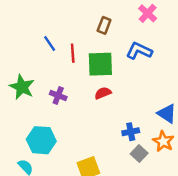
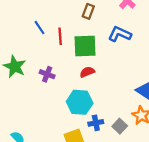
blue cross: (131, 132) -> (96, 123), moved
cyan hexagon: (41, 140) -> (80, 102), moved

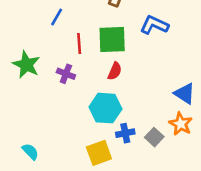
blue line: (40, 28) -> (57, 17), turned 64
red line: (60, 36) -> (79, 43), moved
red semicircle: (87, 72) -> (115, 71), turned 136

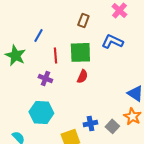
green star: (26, 65) -> (15, 55), moved
cyan hexagon: (105, 108) -> (41, 112), moved

